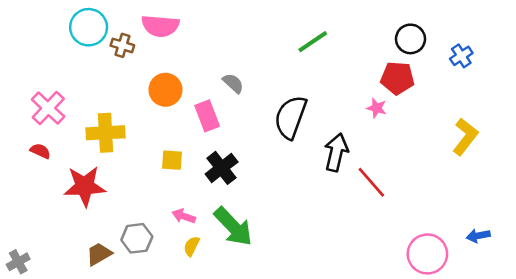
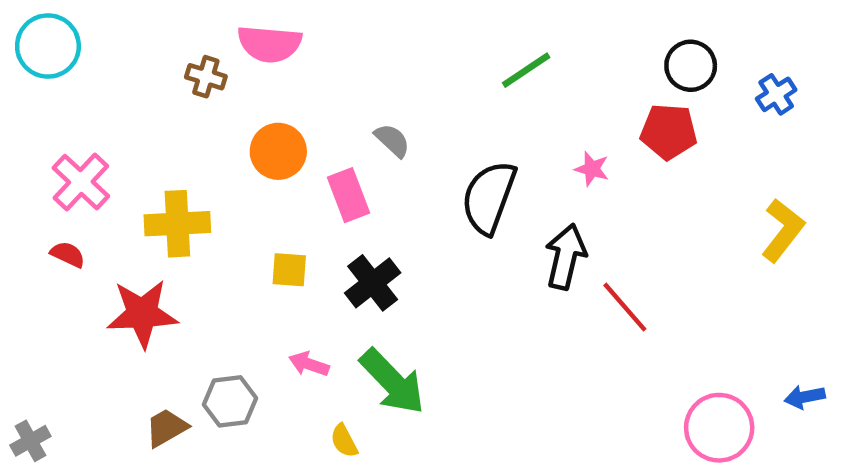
cyan circle: (89, 27) -> (48, 46), moved
pink star: (377, 108) -> (592, 169), moved
yellow semicircle: (192, 246) -> (344, 441), moved, turned -54

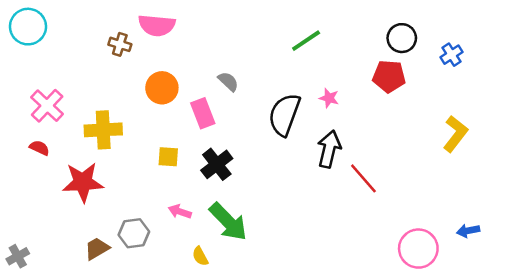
pink star: (592, 169) -> (329, 98), moved

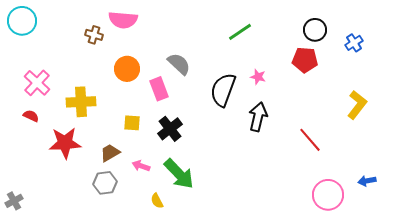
gray semicircle: (228, 81) -> (179, 64), size x1.4
red line: (363, 178) -> (310, 140), moved
brown trapezoid: (97, 249) -> (110, 153), moved

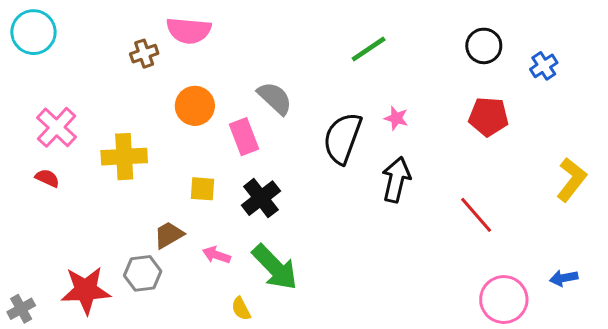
brown cross: (94, 35) -> (144, 54), turned -36
red pentagon: (305, 60) -> (488, 117), moved
yellow L-shape: (357, 105) -> (571, 180), moved
red star: (65, 143) -> (86, 290), moved
gray hexagon: (105, 183) -> (143, 273), moved

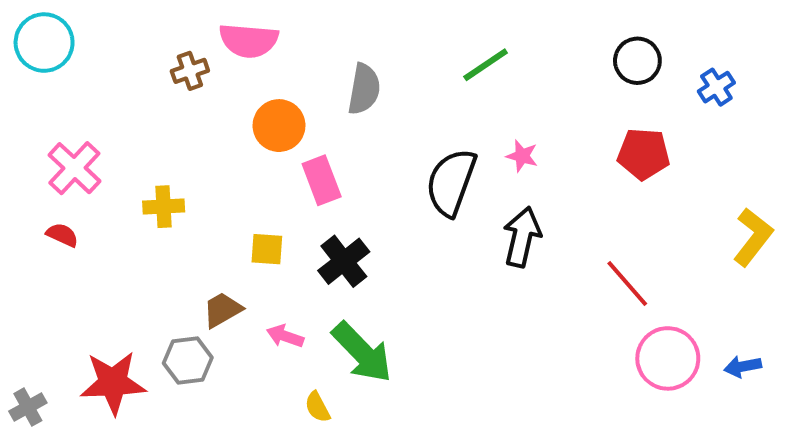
gray semicircle: (275, 98) -> (364, 89), moved, turned 57
orange circle: (195, 106) -> (279, 126), moved
yellow cross: (124, 157) -> (164, 207), size x0.7
pink circle: (504, 300) -> (668, 358), moved

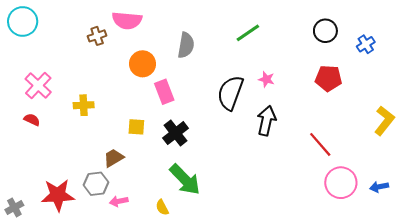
pink arrow: (285, 336) -> (119, 201), moved, turned -30

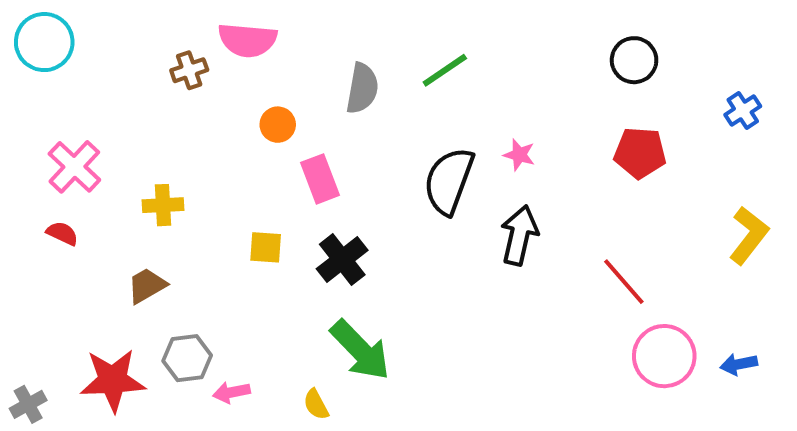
green line: (248, 33) -> (445, 70), moved
blue cross: (366, 44) -> (743, 110), moved
orange circle: (143, 64) -> (278, 125), size x0.7
brown trapezoid: (114, 158) -> (147, 286), moved

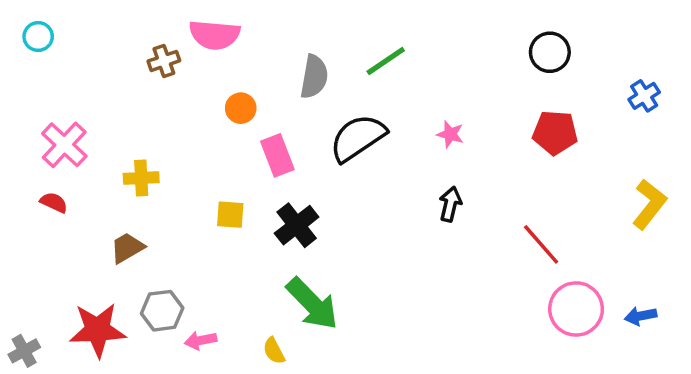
cyan circle: (44, 42) -> (38, 37), size x0.6
black semicircle: (449, 181) -> (358, 138), moved, turned 36
black arrow: (519, 235) -> (450, 204), size x0.7

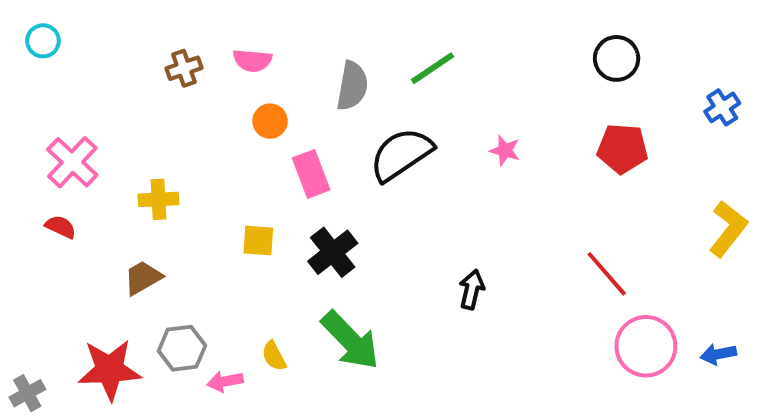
pink semicircle: (215, 35) -> (252, 60), moved, size x0.7
black arrow: (450, 204) -> (472, 289), moved
yellow semicircle: (274, 351) -> (274, 356), moved

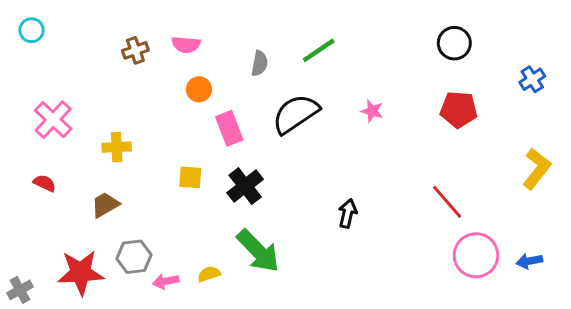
gray semicircle: (352, 86) -> (260, 63), size x0.7
red semicircle: (61, 227) -> (45, 183), moved
yellow semicircle: (274, 356) -> (209, 274), moved, turned 100

